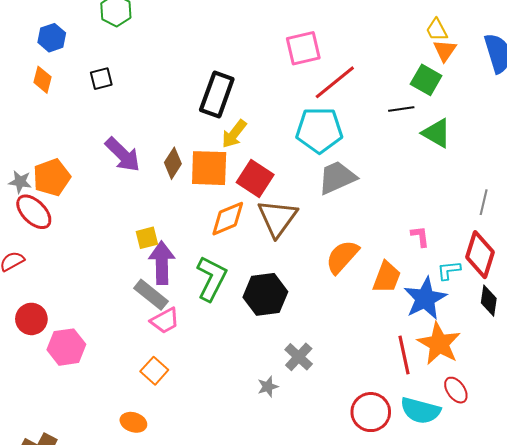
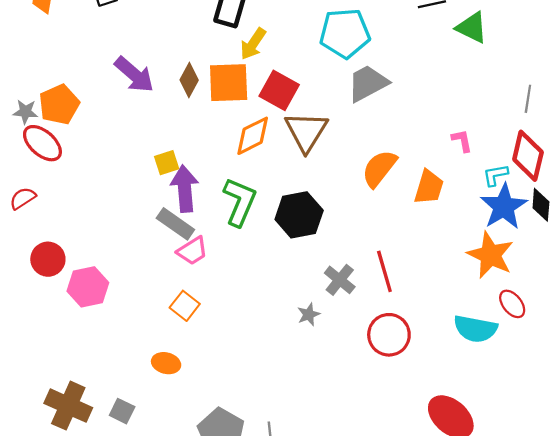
blue star: (425, 298) -> (504, 207), moved
red line: (404, 355) -> (384, 271), moved
red circle: (371, 412) -> (389, 335), moved

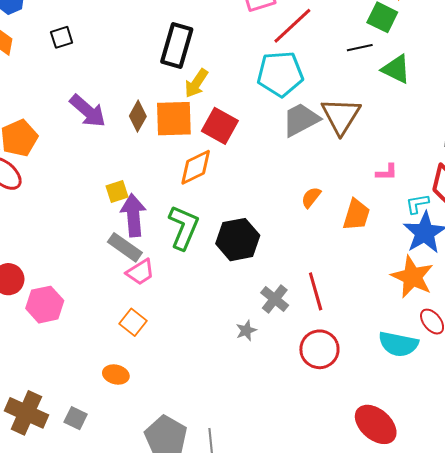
brown triangle: (306, 132) -> (341, 116), moved
pink L-shape: (462, 141) -> (387, 172), turned 100
orange semicircle: (379, 168) -> (311, 197), size x0.6

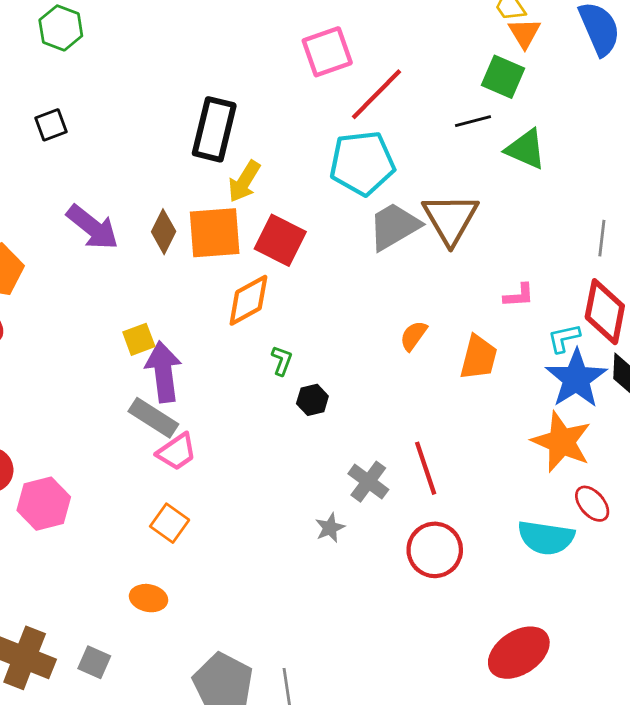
green L-shape: (184, 227) -> (282, 361), moved, size x0.5
black hexagon: (238, 240) -> (312, 400), size x0.5
red ellipse: (376, 424) -> (519, 653), turned -72

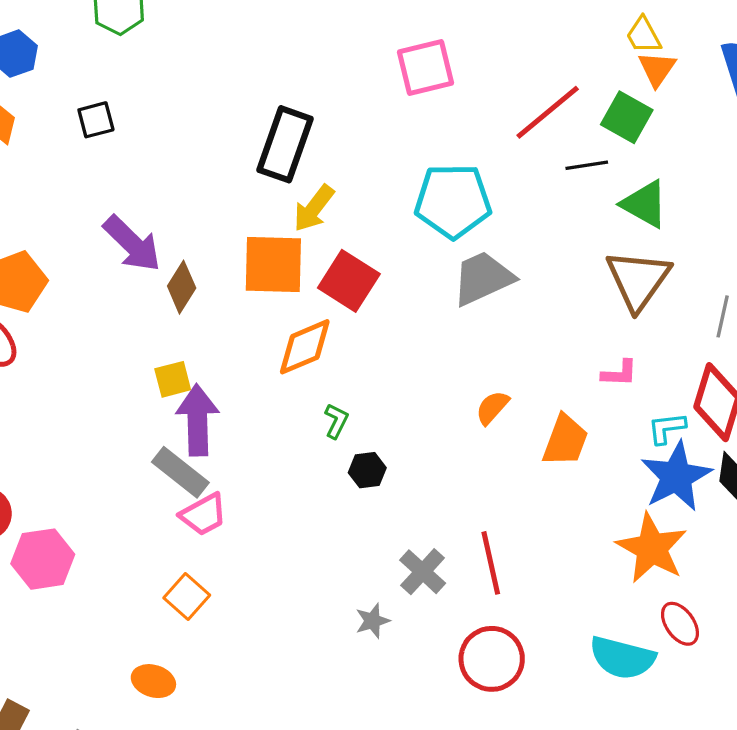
red line: (376, 94) -> (548, 112), moved
brown triangle: (450, 219) -> (638, 280), moved
brown diamond: (164, 232) -> (182, 287), moved

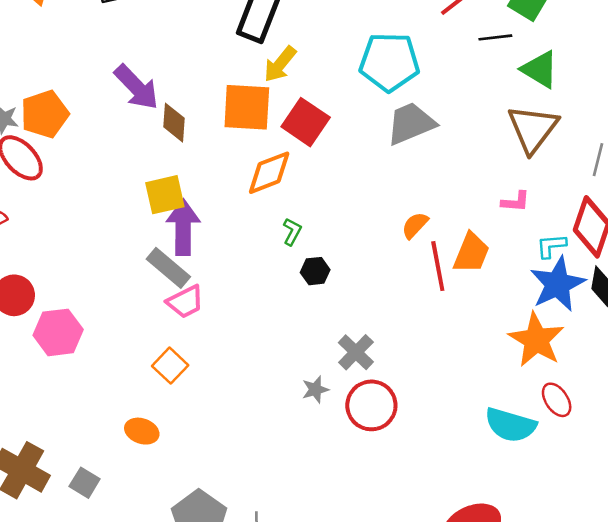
brown diamond: (182, 287) -> (174, 123), turned -30
yellow square: (173, 379) -> (165, 195), size x1.4
red line: (491, 563) -> (438, 266), moved
red circle: (492, 659) -> (371, 405), moved

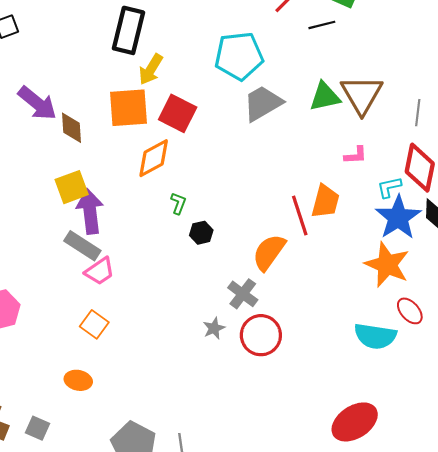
green triangle: (540, 69) -> (325, 97), moved, turned -36
orange semicircle: (415, 225) -> (269, 252), moved, size x1.6

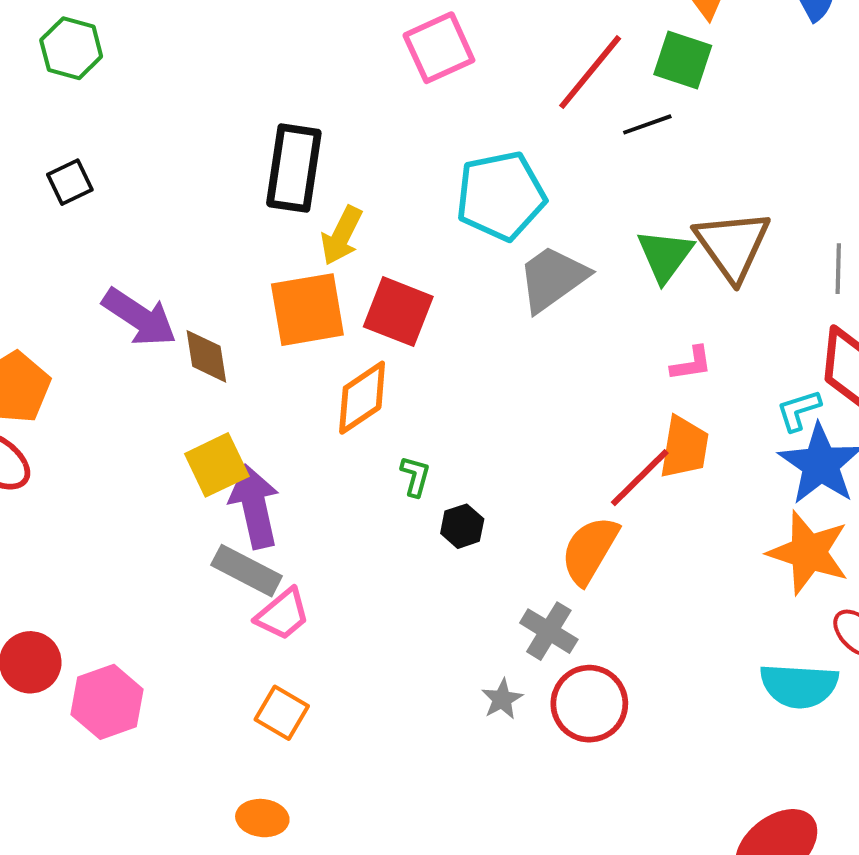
green triangle: (325, 97) -> (665, 255), turned -36
pink L-shape: (356, 155) -> (691, 364), moved
red line: (300, 216) -> (640, 478), turned 69

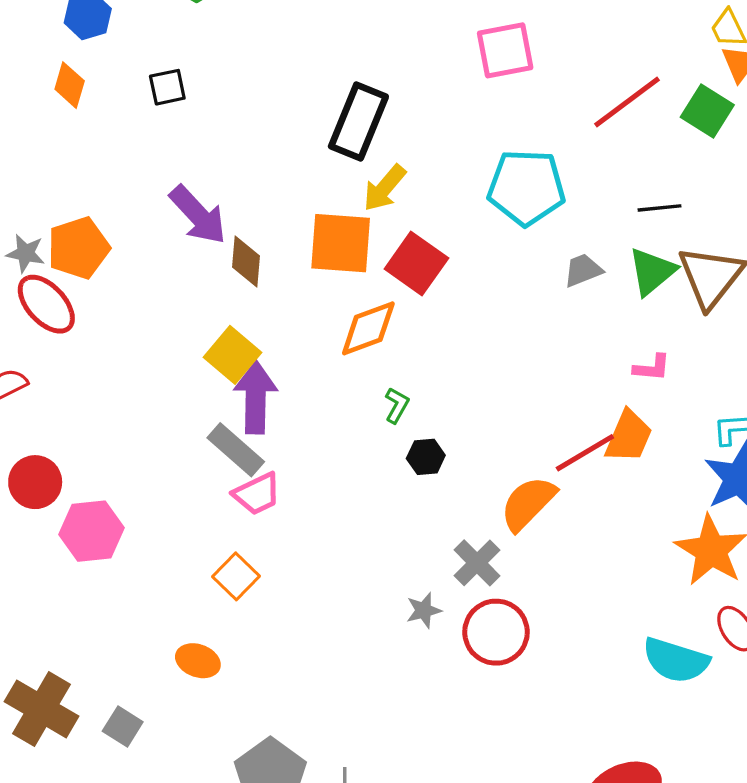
black line: (647, 124) -> (660, 208), moved
gray trapezoid: (553, 278) -> (583, 270), moved, size x0.6
yellow square: (217, 465) -> (232, 355), turned -38

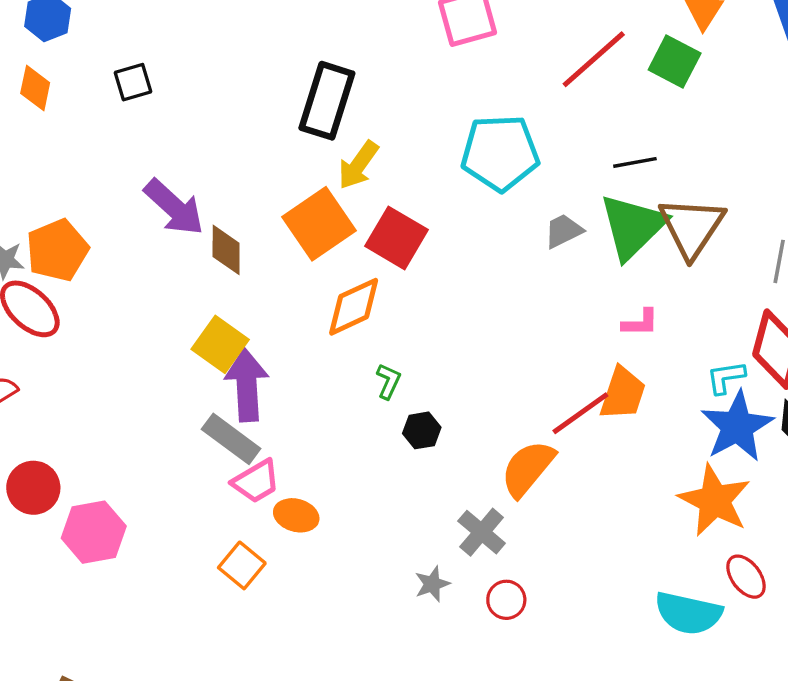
orange square: (341, 243) -> (319, 224), turned -34
green triangle: (652, 271) -> (633, 226), size x1.4
red circle: (496, 632) -> (506, 600), size x0.6
orange ellipse: (198, 661) -> (296, 515), moved

